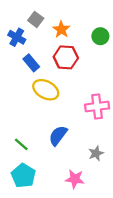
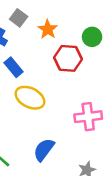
red hexagon: (66, 57) -> (68, 58), moved

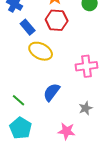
red hexagon: (68, 58) -> (57, 20), moved

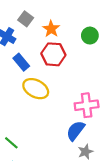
blue semicircle: (52, 92) -> (75, 131), moved

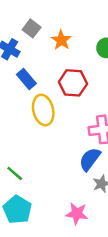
red hexagon: (53, 54) -> (73, 83), moved
yellow ellipse: (36, 89) -> (43, 110), turned 50

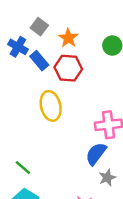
blue rectangle: (26, 79) -> (39, 61), moved
red hexagon: (73, 83) -> (68, 68), moved

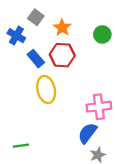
blue rectangle: (39, 61) -> (36, 59), moved
green line: (23, 168) -> (21, 146), turned -49

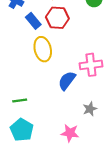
blue semicircle: (87, 133) -> (67, 81), moved

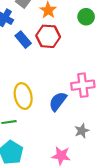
yellow ellipse: (43, 49) -> (23, 96), moved

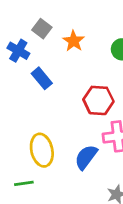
red hexagon: (48, 36) -> (98, 100), moved

